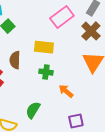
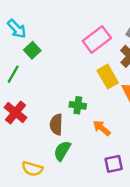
yellow rectangle: (44, 47) -> (108, 77), moved, turned 54
brown semicircle: (15, 60) -> (56, 124), moved

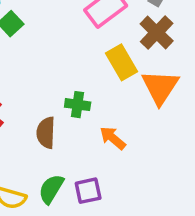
green semicircle: (62, 151) -> (51, 189), moved
purple square: (114, 164) -> (88, 191), moved

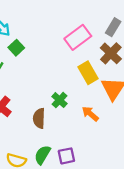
green cross: (78, 105) -> (60, 100), turned 35
orange arrow: (113, 138) -> (90, 114), moved

